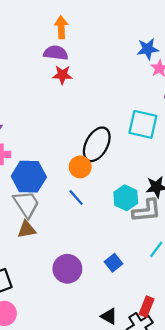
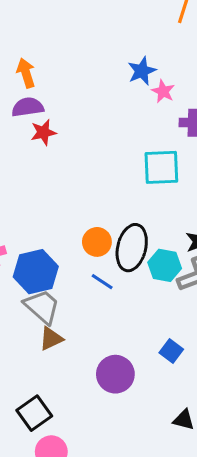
black ellipse: (97, 144) -> (132, 248), moved

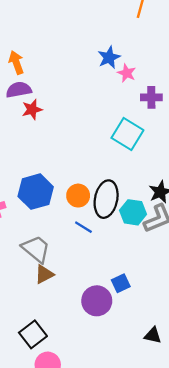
cyan square: (161, 167) -> (127, 134), turned 36
blue hexagon: (36, 272) -> (36, 192), moved
blue square: (171, 351) -> (121, 283), moved, turned 30

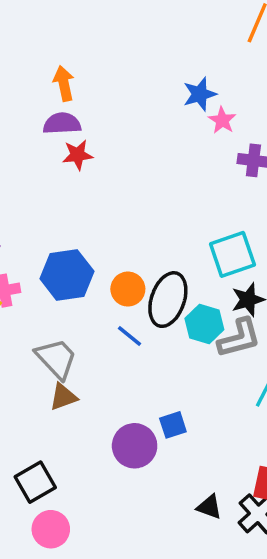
cyan square: (127, 134) -> (232, 254), moved, turned 32

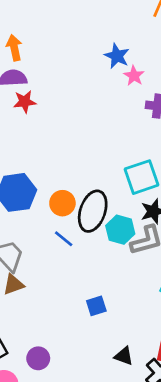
blue star: (200, 94) -> (117, 56), turned -30
purple circle: (135, 446) -> (38, 358), moved, size x0.7
black triangle: (209, 507) -> (124, 356), moved

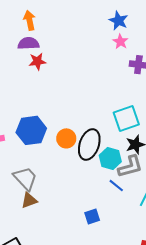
blue star: (117, 56) -> (118, 21), moved
blue line: (64, 239) -> (116, 186), moved

